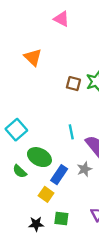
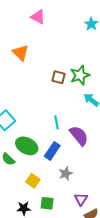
pink triangle: (61, 19) -> (38, 17), moved
gray star: (84, 169) -> (66, 174), moved
blue rectangle: (59, 175) -> (52, 151), moved

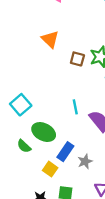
orange triangle: (21, 53) -> (50, 39), moved
blue rectangle: (52, 151) -> (65, 152), moved

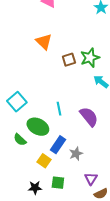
brown square: (77, 59) -> (69, 60), turned -32
cyan line: (75, 107) -> (59, 109), moved

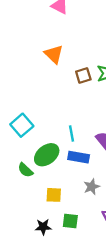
green ellipse: (38, 127) -> (47, 155), turned -65
blue rectangle: (58, 145) -> (79, 157), moved, turned 66
yellow square: (44, 161) -> (54, 195), turned -32

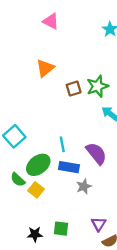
orange triangle: (54, 54) -> (45, 68), turned 36
gray star: (92, 187) -> (84, 186), moved
yellow square: (54, 195) -> (36, 190), moved, turned 35

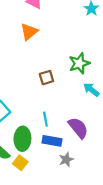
orange triangle: (45, 68) -> (29, 32), moved
brown square: (74, 89) -> (46, 78), moved
green ellipse: (38, 165) -> (22, 139), turned -50

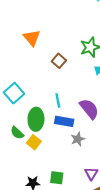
orange triangle: (29, 32) -> (32, 38), moved, turned -30
brown square: (46, 78) -> (59, 61), turned -32

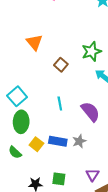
green ellipse: (36, 119) -> (21, 122), moved
blue rectangle: (64, 121) -> (58, 141), moved
green semicircle: (17, 133) -> (15, 152), moved

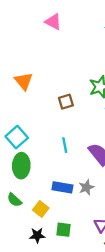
orange triangle: (34, 42) -> (24, 81), moved
brown square: (61, 65) -> (66, 102), turned 32
yellow square: (36, 144) -> (41, 209), moved

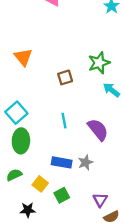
green semicircle: (14, 200) -> (14, 175), turned 112
green square: (64, 230) -> (62, 195), moved, turned -35
black star: (37, 235) -> (28, 210), moved

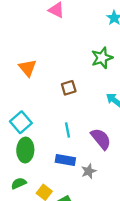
green star: (99, 63) -> (102, 58), moved
blue rectangle: (62, 162) -> (65, 160), moved

